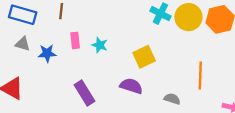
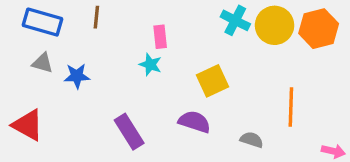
pink rectangle: (75, 40) -> (160, 37), moved

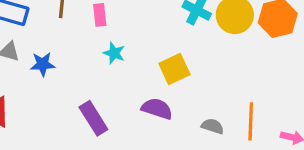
pink rectangle: (160, 37) -> (100, 15), moved
orange line: (291, 107) -> (251, 121), moved

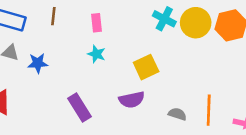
pink rectangle: (100, 15) -> (96, 23), moved
purple semicircle: (157, 109) -> (132, 100), turned 150

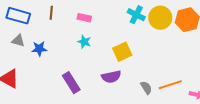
pink rectangle: (96, 23) -> (84, 18), turned -72
orange line: (209, 110) -> (170, 85), turned 70
gray semicircle: (177, 114) -> (146, 88), turned 40

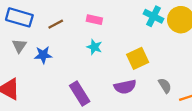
brown line: (51, 13) -> (56, 24), moved, turned 56
gray triangle: (18, 41) -> (19, 46), turned 48
gray semicircle: (146, 88) -> (165, 86), moved

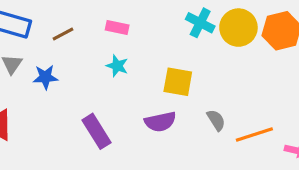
yellow square: (138, 58) -> (178, 82), turned 35

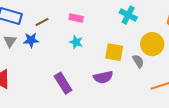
yellow circle: (238, 28) -> (152, 44), moved
blue star: (45, 77) -> (31, 40), moved
gray semicircle: (216, 120) -> (138, 61), moved

